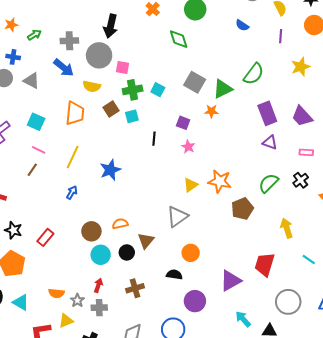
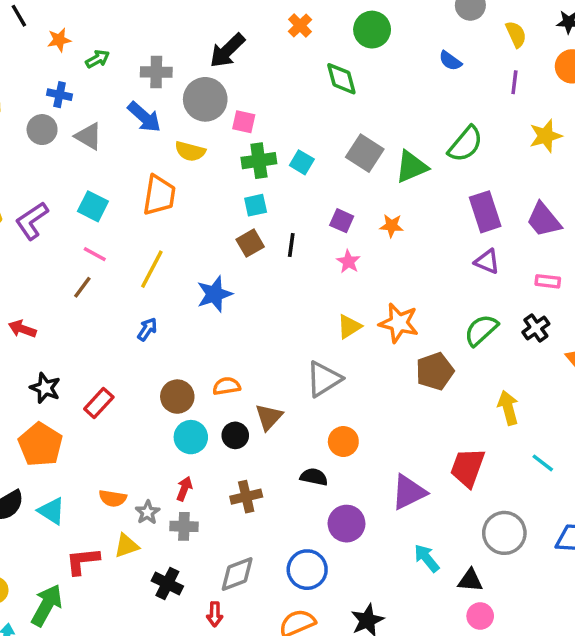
black arrow: (111, 26) -> (227, 51), turned 30
brown square: (111, 109) -> (250, 243), moved
orange star: (211, 111) -> (392, 226), moved

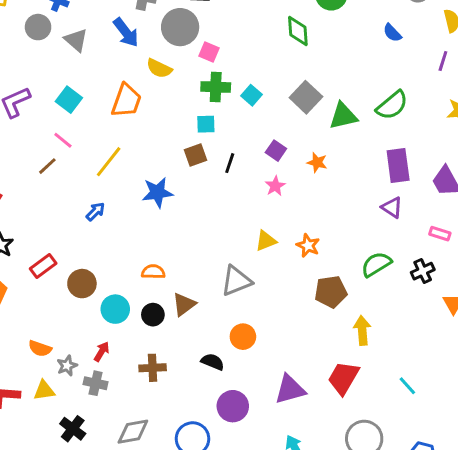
orange star: (399, 323) -> (308, 245), size x0.7
brown circle: (177, 397) -> (82, 284), moved
yellow arrow: (508, 408) -> (362, 330), moved

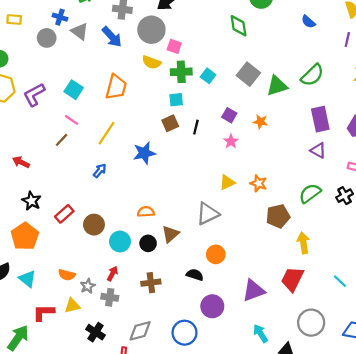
gray triangle: (76, 40) -> (80, 31), moved
yellow semicircle: (159, 68) -> (151, 62), moved

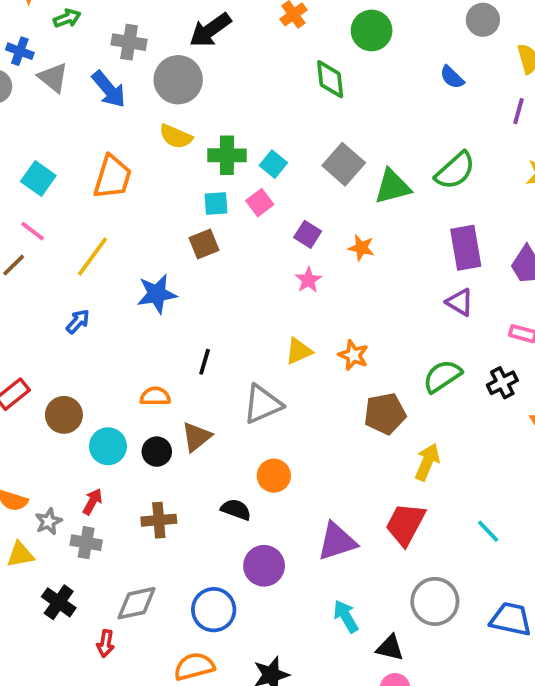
pink square: (174, 46) -> (260, 203), moved, turned 32
black line: (196, 127) -> (205, 362), moved
yellow arrow: (303, 243) -> (427, 462), turned 30

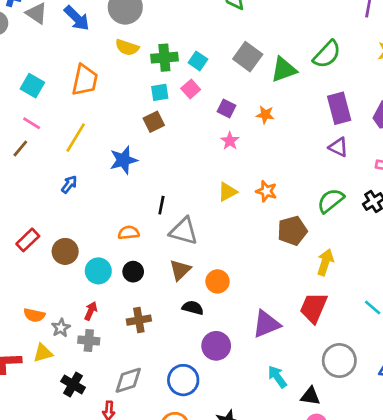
gray triangle: (263, 404) -> (184, 231), moved, turned 44
brown triangle: (196, 437) -> (180, 270), moved

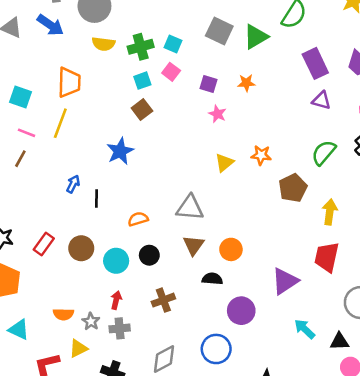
yellow line: (76, 138) -> (60, 123), moved
black line: (161, 205) -> (97, 198), moved

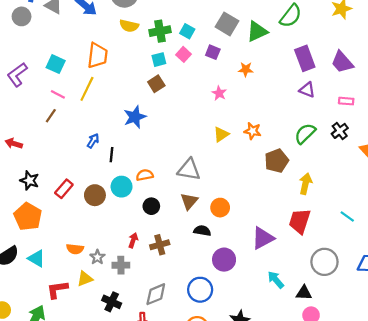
purple square: (209, 84) -> (213, 52), moved
cyan circle: (116, 261) -> (122, 187), moved
red arrow: (116, 300) -> (133, 240), moved

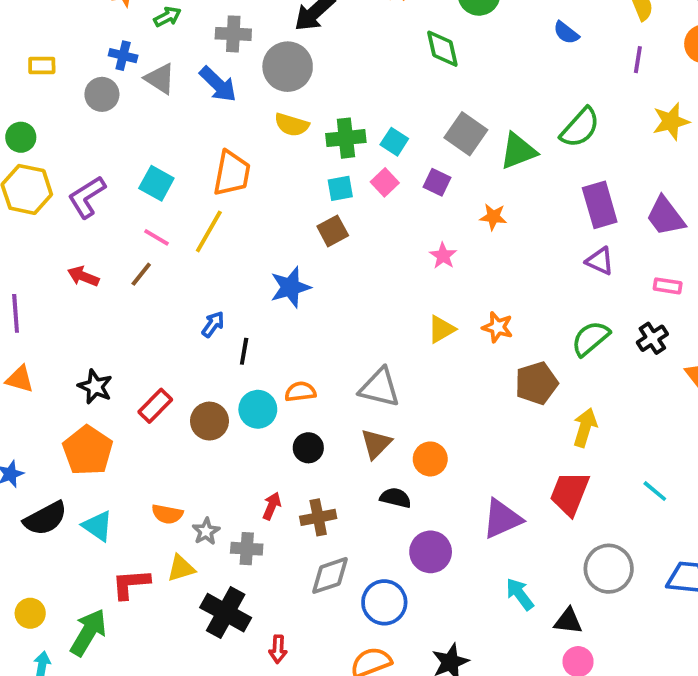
red arrow: (14, 143) -> (83, 276), moved
gray diamond: (156, 294) -> (330, 575), moved
black cross: (112, 302) -> (226, 613), size x1.4

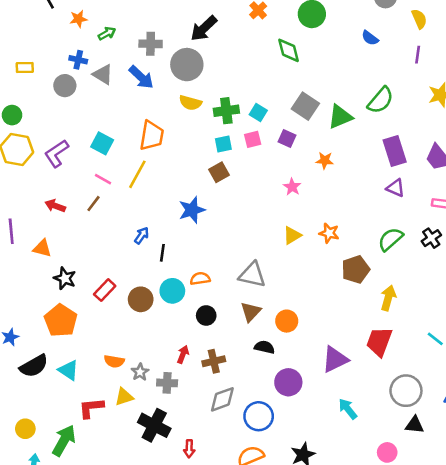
pink square: (385, 182) -> (253, 139), turned 30
orange triangle: (20, 379) -> (42, 248), moved
black triangle: (568, 621) -> (415, 425), moved

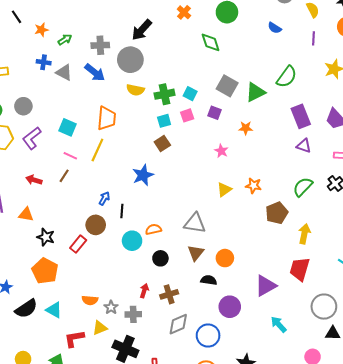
gray circle: (65, 86) -> (23, 106), moved
brown circle: (141, 299) -> (96, 225), moved

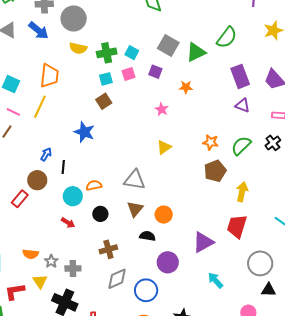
blue star: (143, 175) -> (84, 132), turned -30
orange star: (253, 186) -> (211, 142), moved
red arrow: (144, 291) -> (68, 223), moved, turned 104
yellow triangle: (100, 328) -> (40, 281), turned -42

